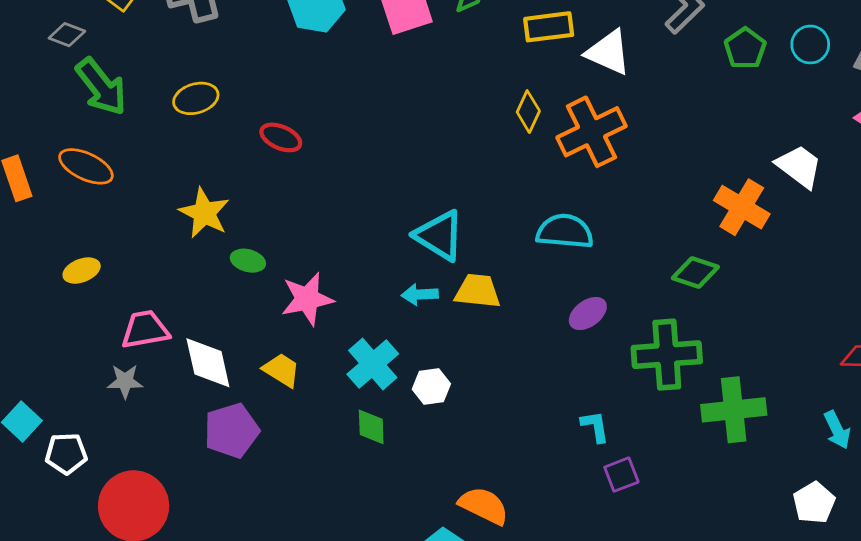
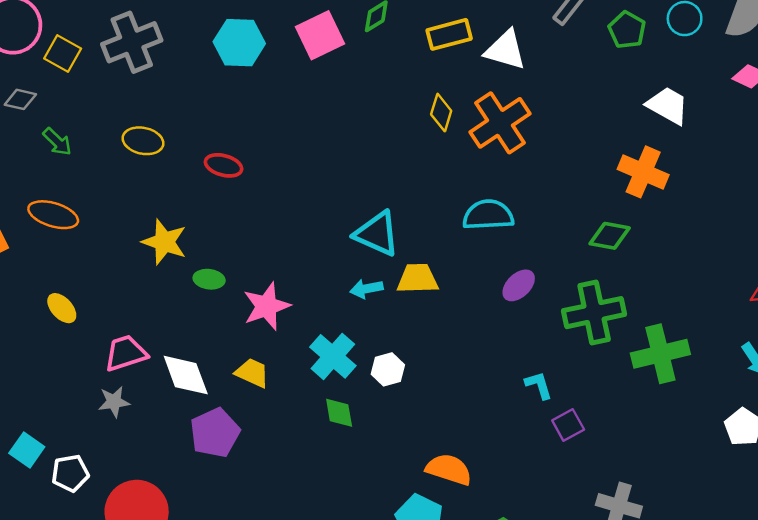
green arrow: (101, 87) -> (57, 142), size x0.6
yellow ellipse: (196, 98) -> (143, 141), turned 36
white trapezoid: (799, 166) -> (668, 106), moved
yellow ellipse: (82, 271) -> (62, 308), turned 76

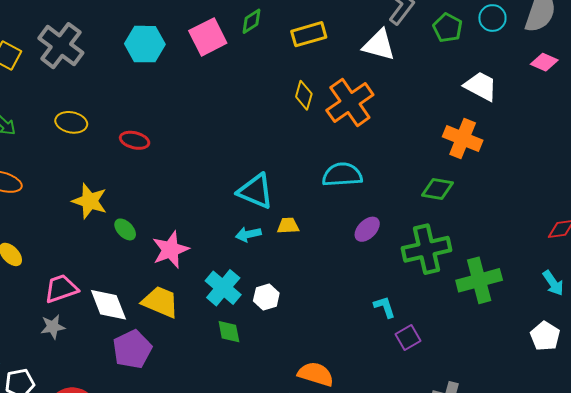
gray cross: (132, 42) -> (61, 46), turned -30
white triangle: (505, 50) -> (379, 45), moved
green ellipse: (209, 279) -> (125, 229), turned 40
yellow trapezoid: (418, 279) -> (288, 226), size x0.7
yellow trapezoid: (252, 373) -> (160, 302), size x1.4

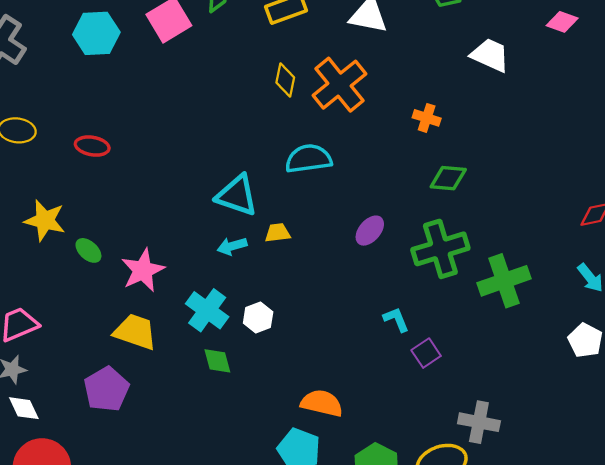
orange cross: (463, 139) -> (427, 118), moved, size x0.6
cyan semicircle: (342, 175) -> (309, 159), moved
white diamond: (108, 305) -> (24, 408), moved, size x0.7

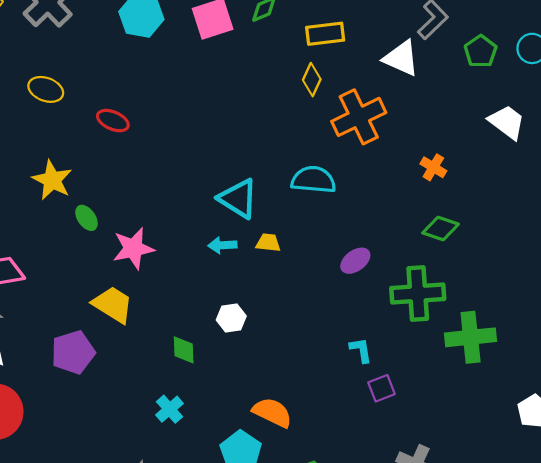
yellow diamond: (285, 80) -> (312, 80), moved
cyan cross: (207, 310) -> (169, 409), moved, size x0.7

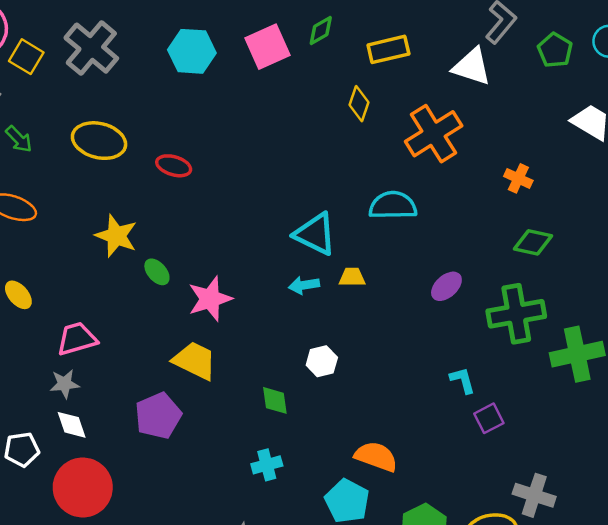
yellow diamond: (312, 80) -> (359, 104), moved
yellow ellipse: (46, 89) -> (99, 141), size x1.4
cyan cross: (169, 409) -> (267, 465), turned 32

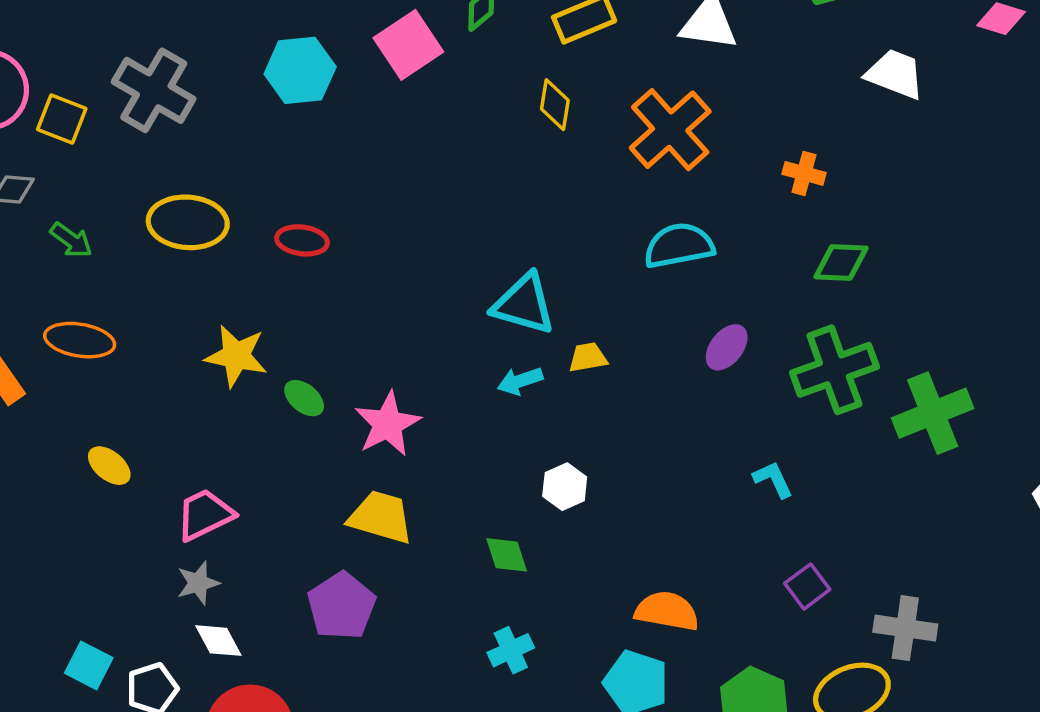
cyan semicircle: (393, 205) -> (679, 246), moved
purple square: (489, 418) -> (807, 586), moved

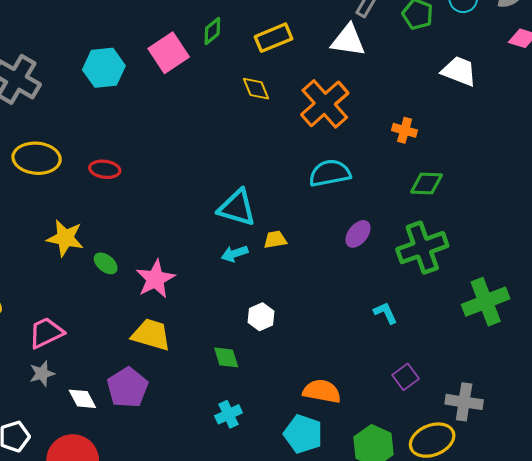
yellow diamond: (555, 105) -> (256, 89), turned -32
green cross: (933, 413) -> (486, 302), moved
white diamond: (218, 641) -> (82, 399), moved

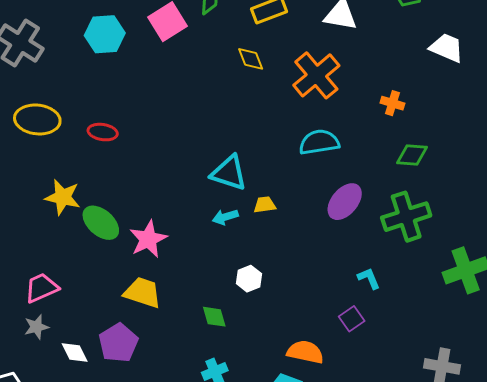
purple ellipse: (358, 234) -> (345, 202), size x1.4
green ellipse: (106, 263) -> (101, 223), size x1.6
purple square: (406, 377) -> (352, 319), moved

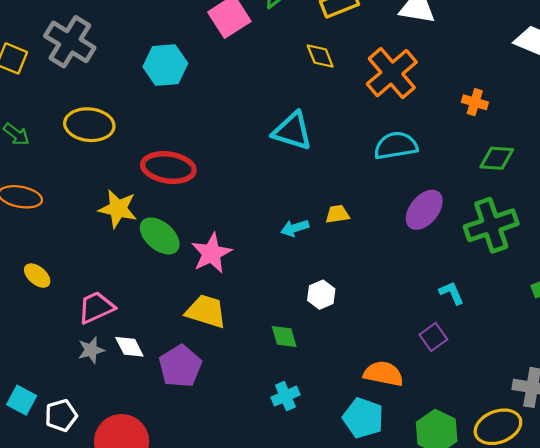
cyan hexagon: (105, 34) -> (165, 65), moved
red ellipse: (103, 132) -> (168, 168), moved, size x1.6
cyan triangle: (229, 173) -> (292, 131), moved
white diamond: (75, 352) -> (129, 347), moved

